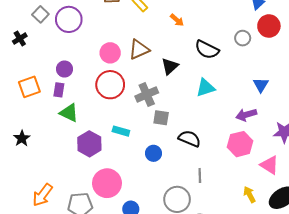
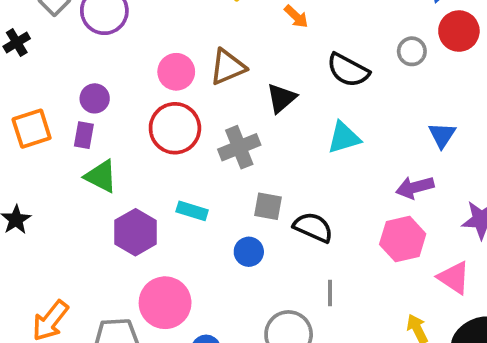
gray square: (161, 118) -> (268, 206), moved

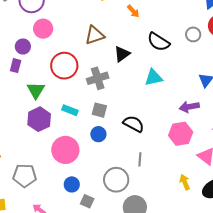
pink circle: (176, 72) -> (43, 29), moved
green triangle: (101, 176) -> (36, 90), moved, turned 30
gray square: (268, 206) -> (99, 110), moved
pink circle: (165, 303) -> (65, 150), moved

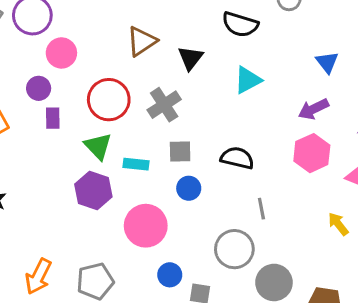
purple rectangle: (16, 66) -> (53, 118), moved
green triangle: (36, 90) -> (98, 146), moved

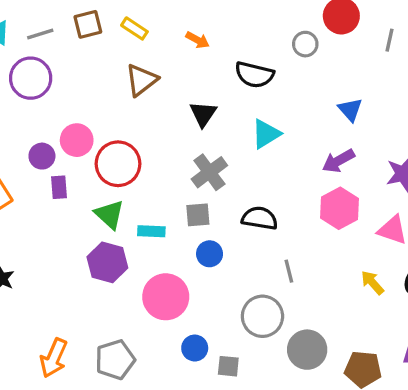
brown triangle: (142, 41) -> (141, 80), moved
pink circle: (61, 53) -> (77, 140), moved
gray cross: (164, 105) -> (209, 172), moved

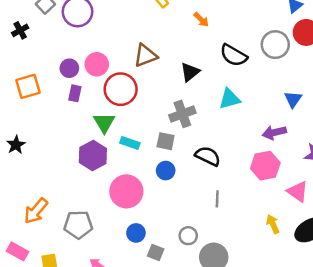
gray circle: (305, 44) -> (275, 45), size x1.5
brown triangle: (141, 80) -> (146, 56), moved
gray circle: (262, 316) -> (188, 236), moved, size x0.6

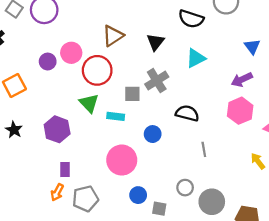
purple rectangle: (75, 93) -> (65, 169), moved
gray square: (166, 141) -> (132, 94), moved
black star: (16, 145) -> (14, 130), moved
purple hexagon: (93, 155) -> (57, 129), moved
orange arrow: (36, 211) -> (57, 192), moved, size x0.7

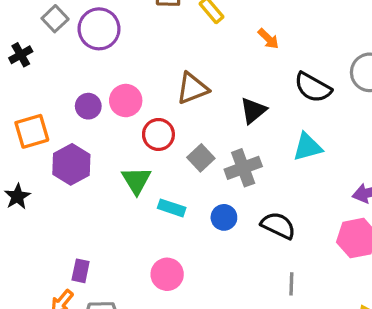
red circle: (97, 70) -> (158, 134), size x0.7
gray square: (132, 94) -> (201, 158), moved, turned 35
purple hexagon: (57, 129) -> (71, 164), moved
blue circle: (153, 134) -> (224, 217), moved
pink circle: (122, 160) -> (167, 274), size x0.7

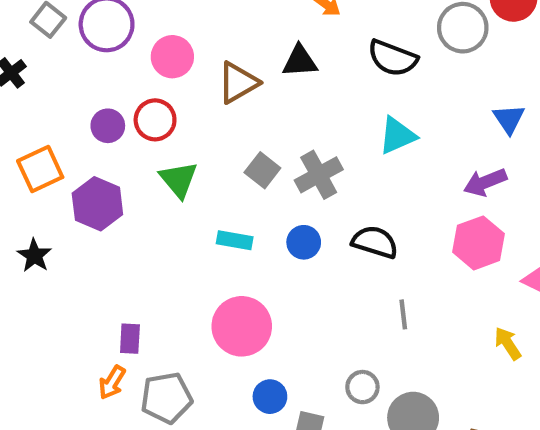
pink circle: (126, 101) -> (172, 57), moved
black triangle: (253, 111) -> (300, 61), moved, turned 44
red circle: (158, 134) -> (155, 120), moved
green triangle: (136, 180) -> (179, 180), moved
pink circle: (167, 274) -> (242, 326), size x1.4

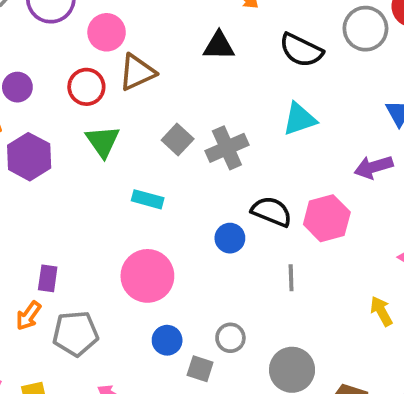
brown triangle: (238, 83) -> (137, 72), moved
purple circle: (108, 126) -> (17, 87), moved
blue circle: (304, 242) -> (230, 238), moved
pink hexagon: (479, 243) -> (327, 218), moved
gray circle: (362, 387) -> (230, 338), moved

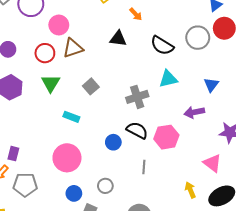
cyan triangle: (299, 119) -> (168, 79), moved
gray cross: (227, 148) -> (137, 97), moved
gray circle: (230, 338) -> (105, 186), moved

